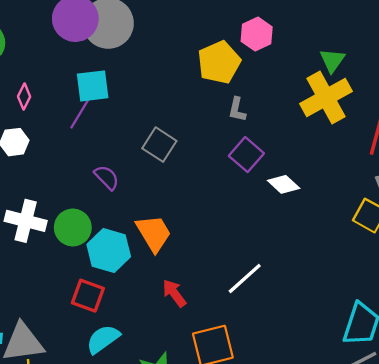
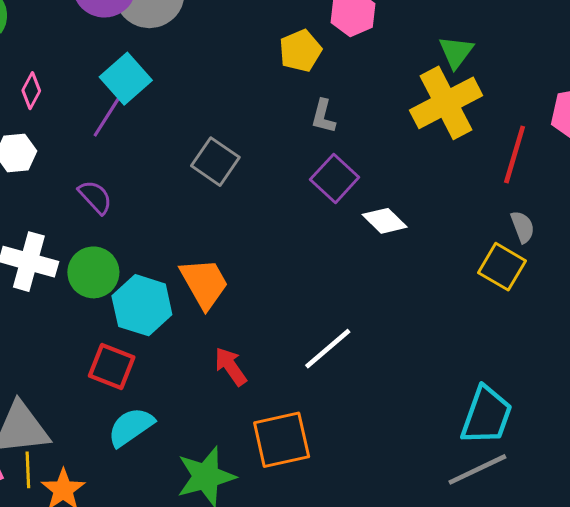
yellow pentagon: (219, 62) -> (300, 51), size x0.7
cyan square: (93, 86) -> (126, 79), turned -36
purple semicircle: (107, 177) -> (95, 197), moved

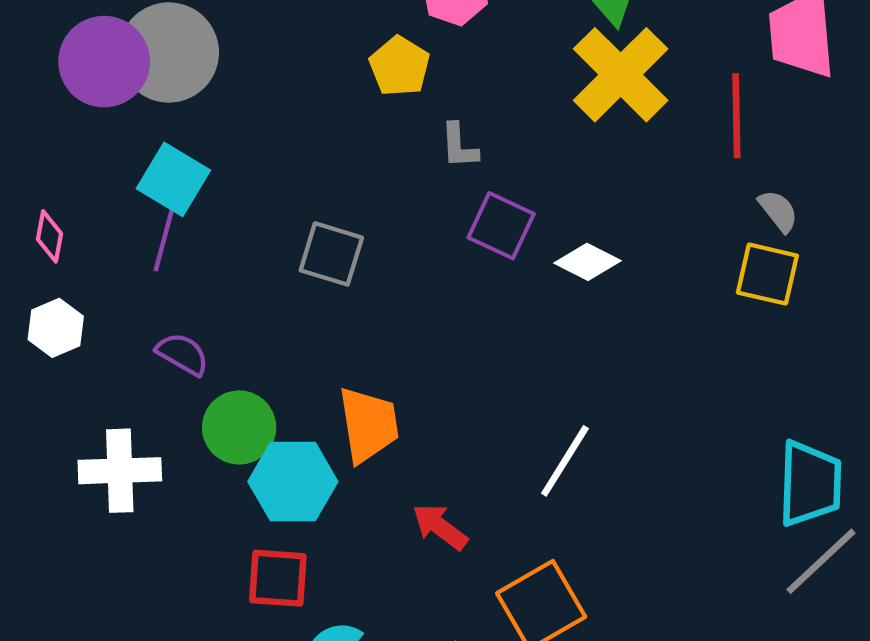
green circle: (93, 272) -> (239, 427), moved
orange trapezoid: (204, 283) -> (368, 425), turned 38

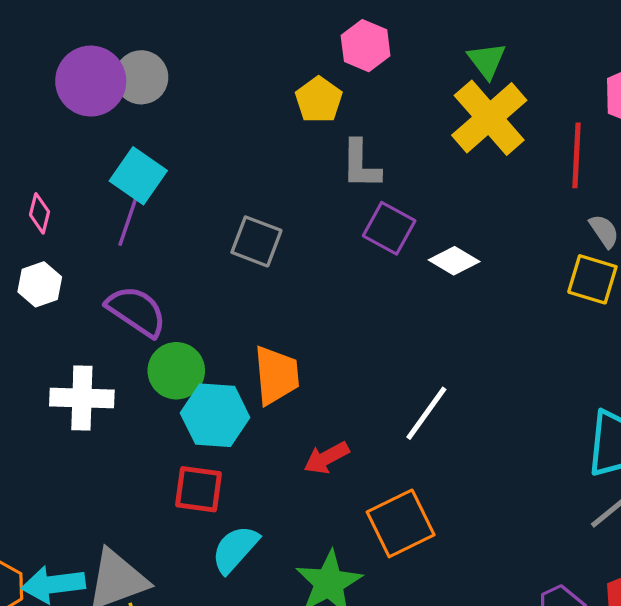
gray circle: (169, 52) -> (141, 77), size x0.7
gray L-shape: (459, 146) -> (361, 164), size x1.4
purple semicircle: (183, 354) -> (136, 311), size x1.5
red arrow: (440, 527) -> (326, 458), turned -69

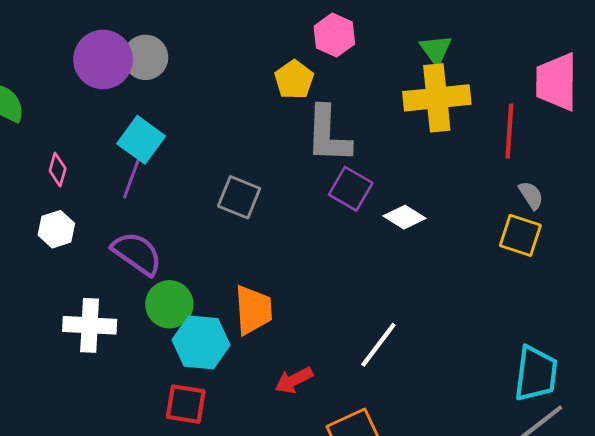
yellow cross: (489, 118) -> (437, 98), turned 34
gray L-shape: (361, 164) -> (328, 135), size x1.4

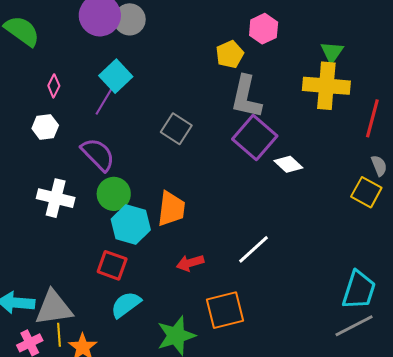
purple square: (351, 189) -> (255, 137), size x1.4

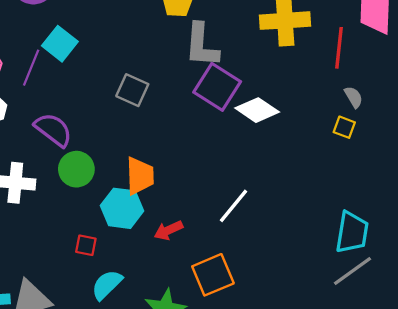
purple line: (106, 99) -> (31, 68), moved
white diamond: (288, 164) -> (257, 110), size x1.4
yellow square: (366, 192) -> (344, 127), size x0.7
cyan hexagon: (131, 224) -> (122, 208), moved
red square: (112, 265) -> (86, 245), size x0.7

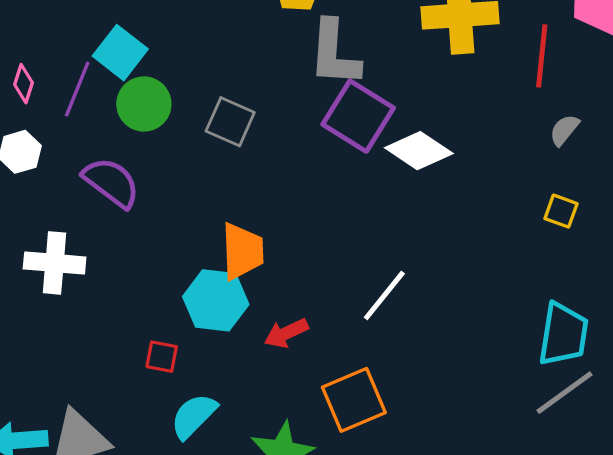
gray semicircle: (354, 97) -> (564, 130), turned -110
yellow square: (344, 127) -> (561, 211), moved
green circle: (76, 169) -> (144, 104), moved

